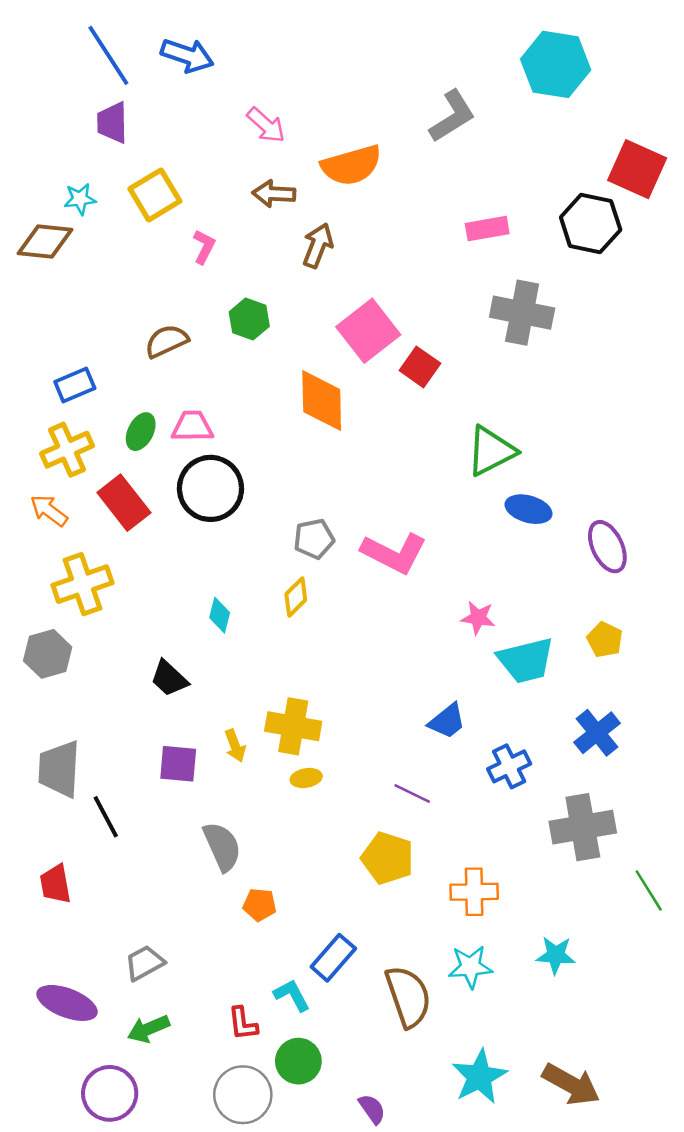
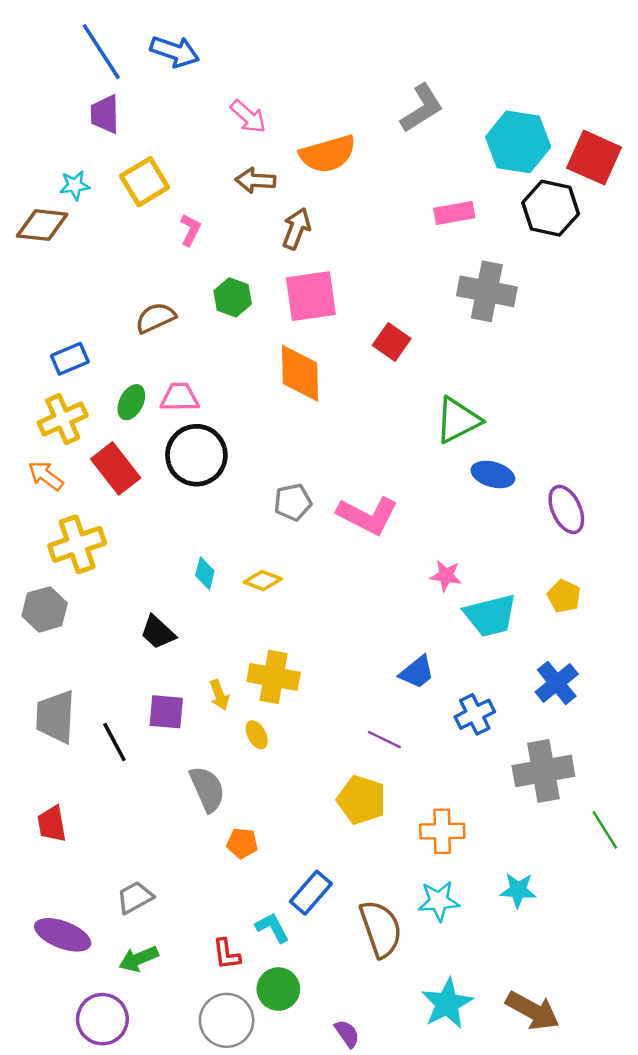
cyan hexagon: (556, 64) -> (518, 142), moved
pink square: (368, 331) -> (311, 296), moved, turned 30
yellow diamond: (296, 597) -> (263, 581), moved, turned 66
yellow ellipse: (306, 778) -> (257, 735), moved, turned 72
black line: (106, 817) -> (114, 742), moved

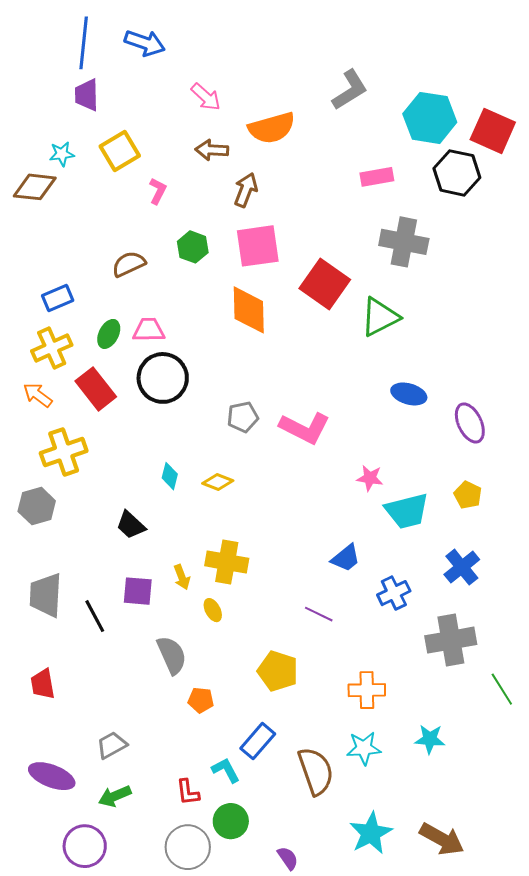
blue line: (101, 52) -> (84, 43), turned 39
red square: (392, 342) -> (325, 284), size x1.6
green triangle: (458, 420) -> (380, 317), moved
yellow pentagon: (362, 800) -> (278, 671), moved

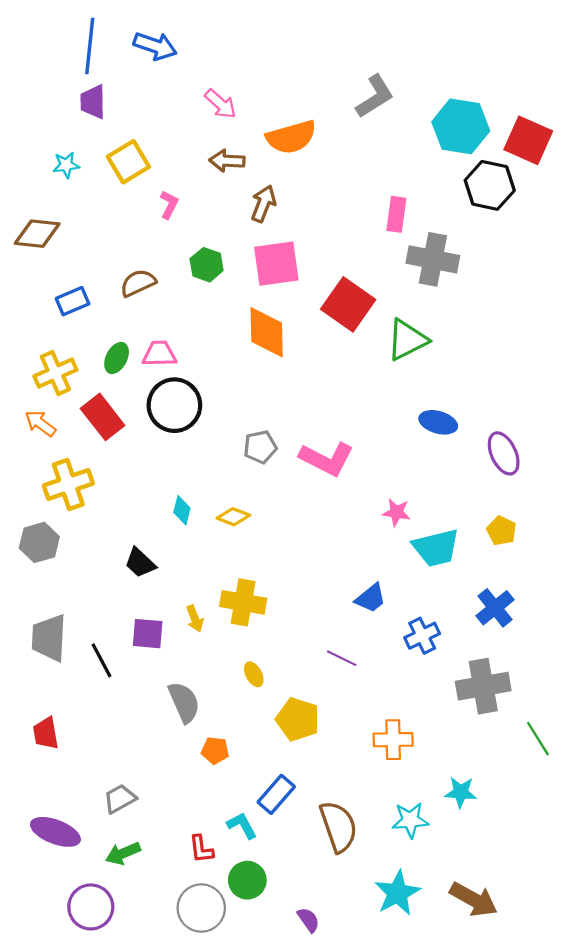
pink rectangle: (377, 177) -> (396, 214), moved, turned -72
brown diamond: (35, 187) -> (37, 234), moved
blue rectangle: (58, 298) -> (73, 301), moved
yellow ellipse: (213, 610) -> (254, 674), moved
cyan star: (364, 748) -> (410, 820), moved

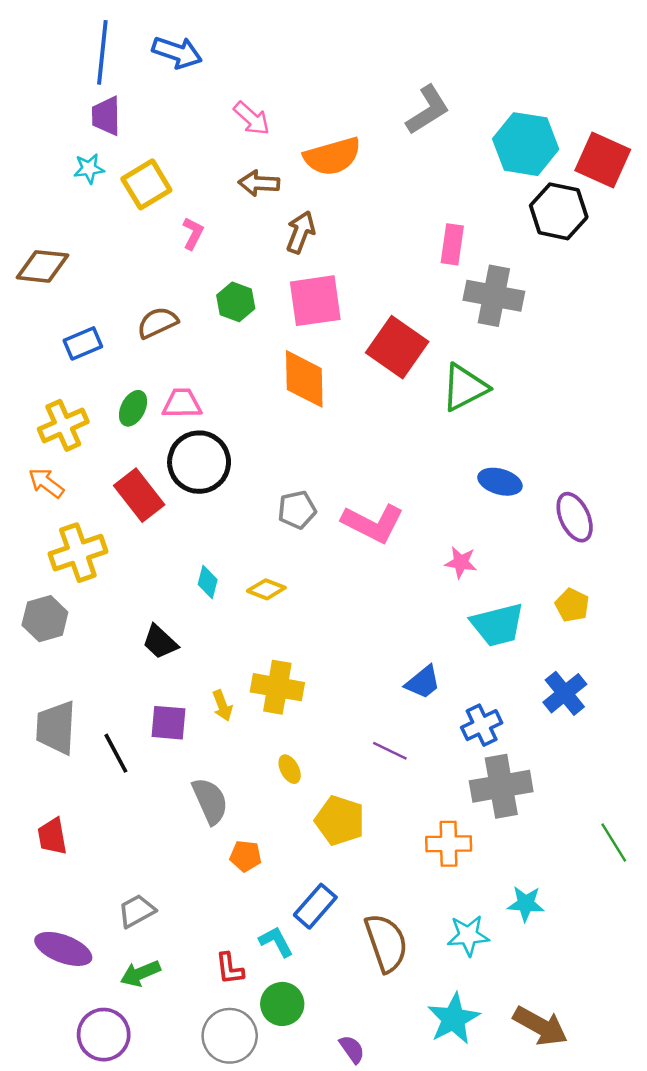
cyan star: (66, 165) -> (89, 169), moved
red rectangle: (103, 417) -> (139, 495), moved
pink star: (396, 512) -> (461, 562), moved
gray cross: (483, 686) -> (501, 786), moved

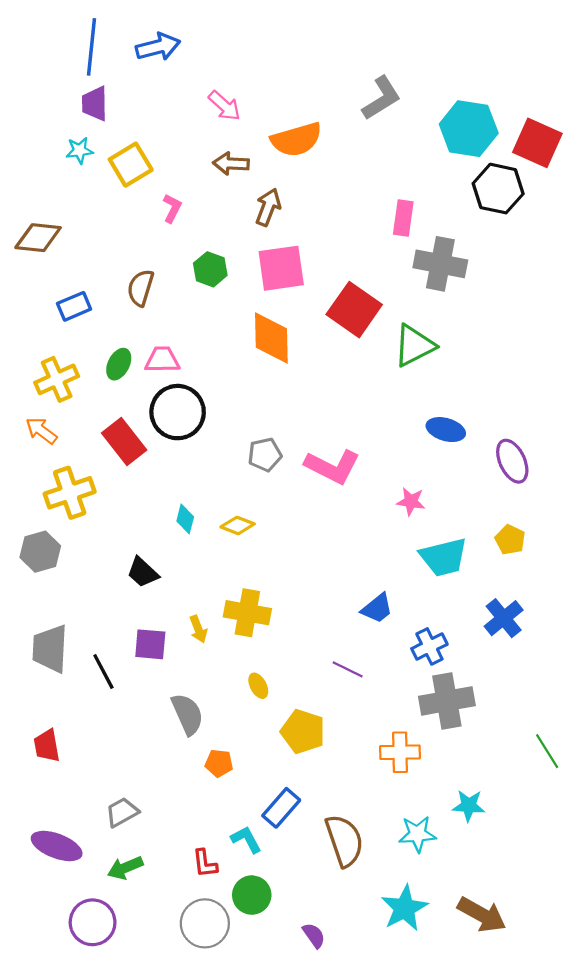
blue arrow: (177, 52) -> (158, 47), turned -33
brown semicircle: (157, 323) -> (141, 288), turned -48

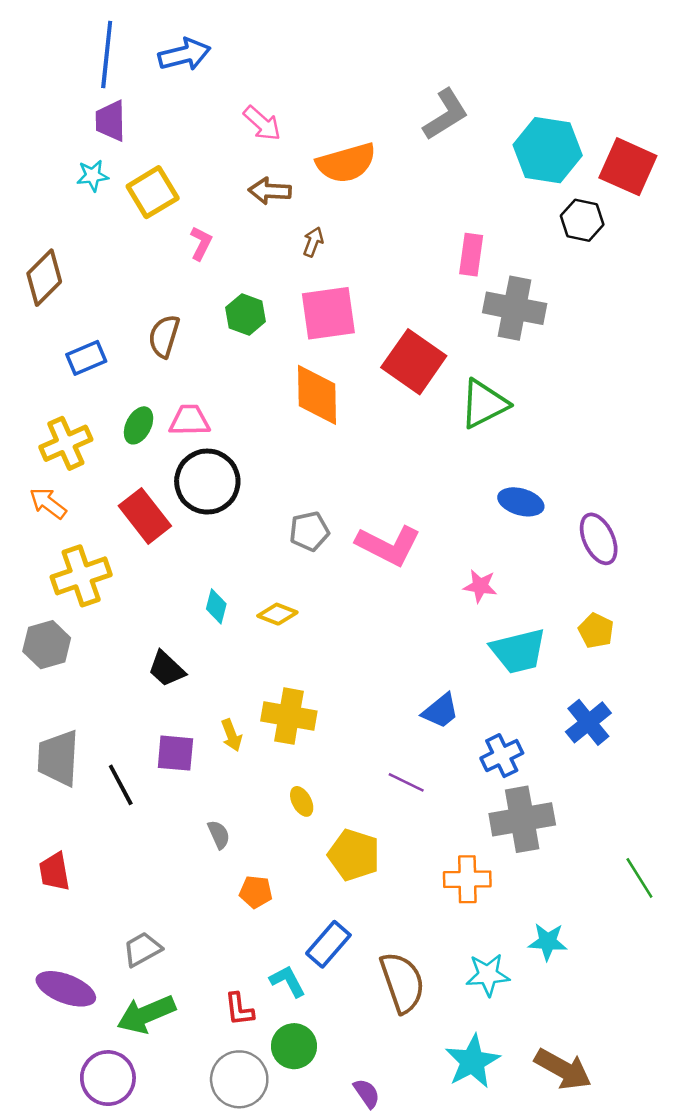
black hexagon: (498, 189) -> (582, 220), size x0.7
brown arrow: (268, 207) -> (313, 242), size x0.7
brown diamond: (38, 238) -> (44, 278), turned -51
gray semicircle: (187, 714) -> (219, 835), size x0.6
green arrow: (125, 868) -> (146, 1014), size x1.4

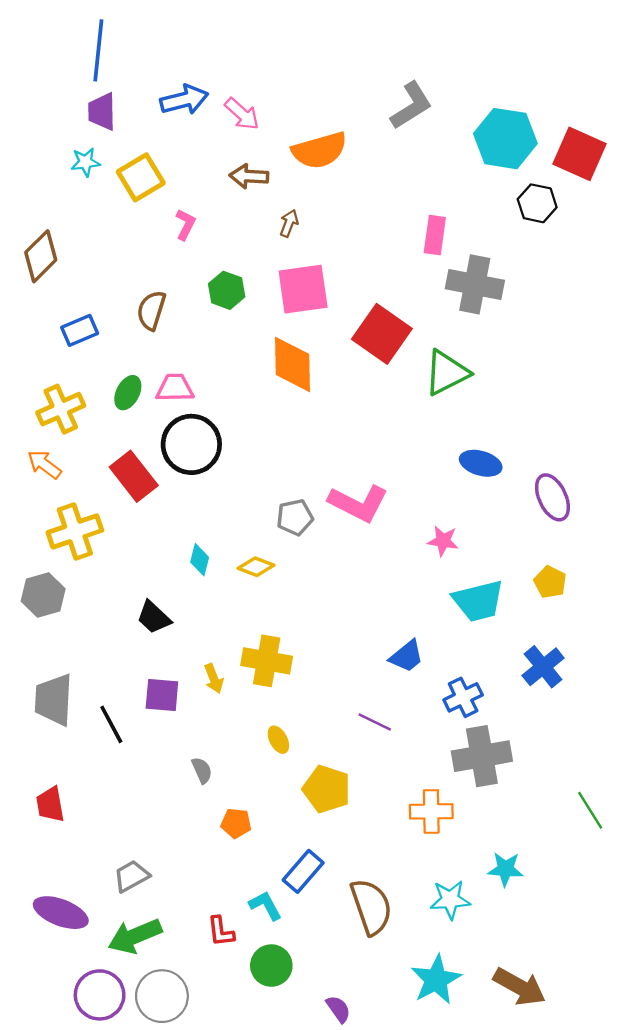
blue arrow: (184, 55) -> (184, 100), moved
gray pentagon: (309, 531) -> (295, 517), moved
gray circle: (239, 1079) -> (162, 996), moved

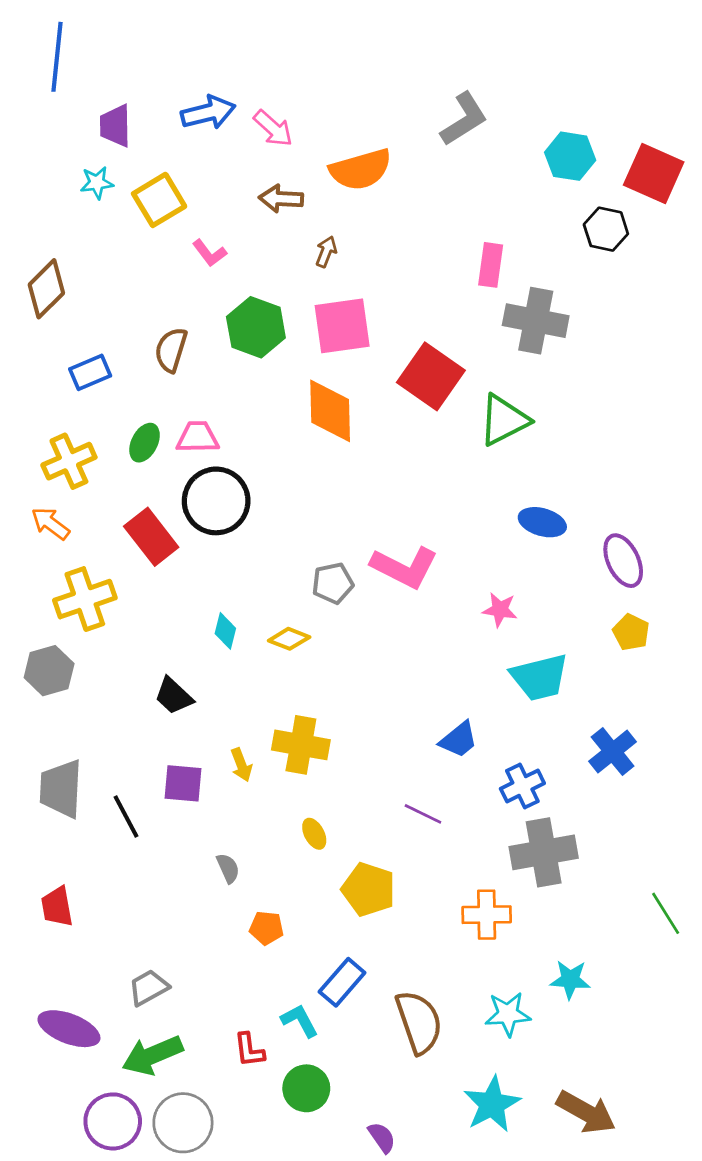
blue line: (98, 50) -> (57, 57), moved
cyan hexagon: (505, 139) -> (570, 156), size x0.7
pink L-shape: (185, 224) -> (209, 253), turned 116
green hexagon: (227, 290) -> (256, 327), size x1.4
yellow pentagon: (550, 582) -> (631, 632), moved

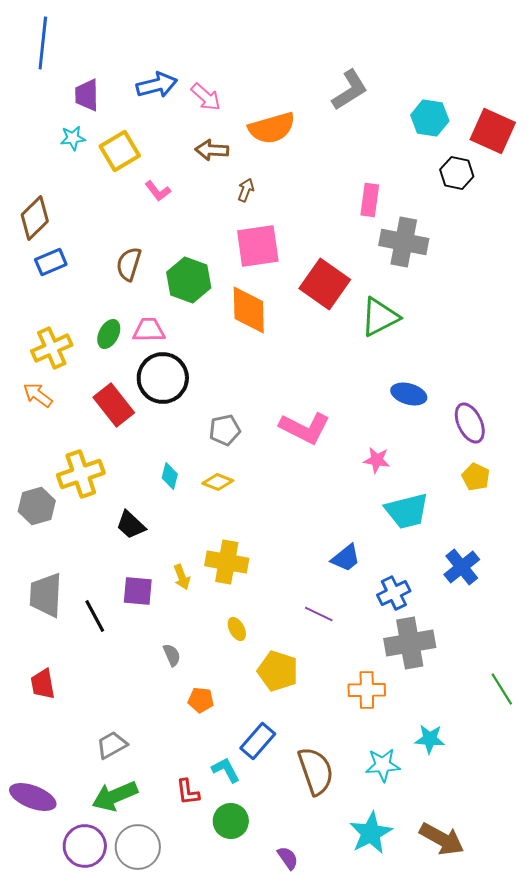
green hexagon: (256, 327) -> (189, 280), moved
blue rectangle: (90, 372) -> (51, 262), moved
gray pentagon: (333, 583) -> (225, 430), moved
yellow cross: (85, 599) -> (81, 474), moved
purple ellipse: (69, 1029) -> (33, 797), moved

